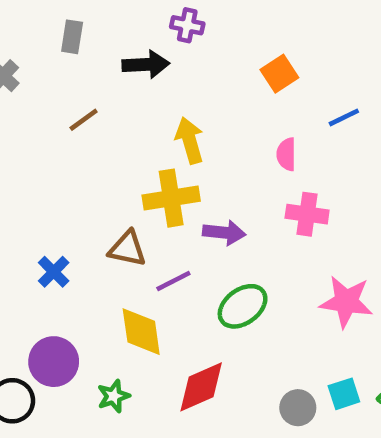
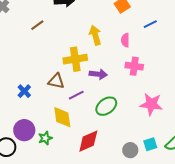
yellow arrow: (190, 140) -> (95, 35), moved
green star: (114, 396) -> (45, 138), moved

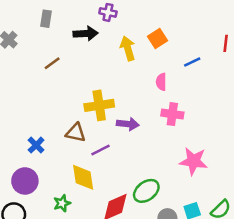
yellow arrow: (95, 35) -> (128, 48), moved
green ellipse: (106, 106) -> (146, 191), moved
purple circle: (24, 130) -> (25, 181), moved

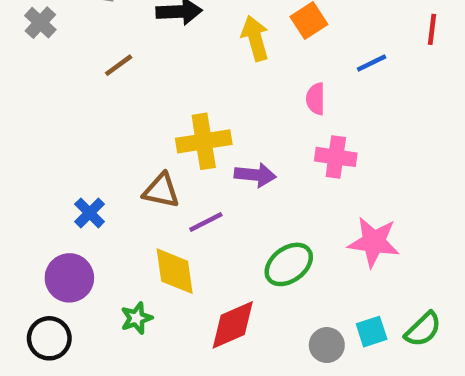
green ellipse: (146, 191) -> (289, 264), moved

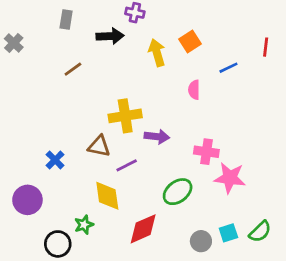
gray cross: (40, 23) -> (14, 43), moved
pink cross: (336, 157) -> (206, 152), moved
purple circle: (69, 278) -> (27, 200), moved
black circle: (49, 338) -> (58, 244), moved

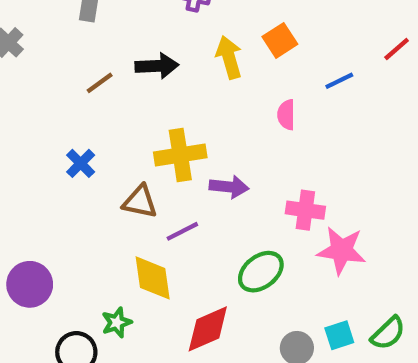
black arrow: (110, 36) -> (157, 66), moved
red line: (266, 47) -> (397, 49), turned 42
blue cross: (55, 160) -> (81, 163), moved

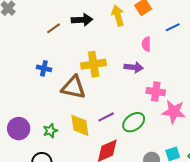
blue cross: (81, 163) -> (44, 68), turned -32
purple arrow: (229, 187) -> (134, 67), moved
brown triangle: (140, 202) -> (73, 87), size x1.4
purple line: (182, 231) -> (106, 117), moved
green star: (117, 323) -> (50, 131), moved

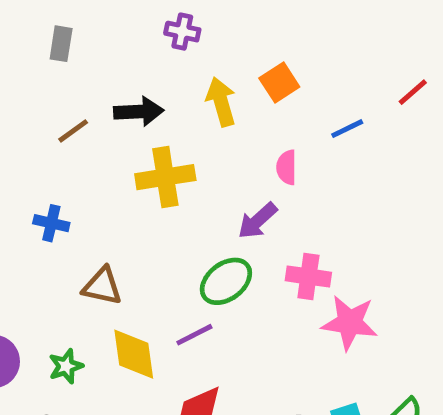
yellow cross: (94, 64) -> (165, 177), moved
purple arrow: (134, 67) -> (257, 221), turned 132
brown triangle: (73, 87) -> (102, 286), moved, size x0.7
green ellipse: (134, 122) -> (226, 281), moved

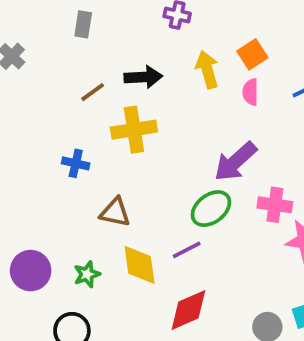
pink semicircle: (287, 167) -> (250, 92), moved
yellow cross: (165, 177) -> (134, 130), moved
purple arrow: (257, 221) -> (235, 162), size x1.4

